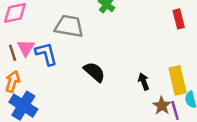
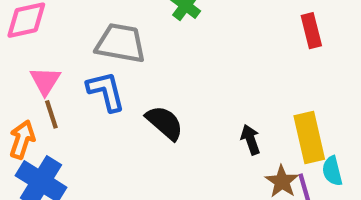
brown line: (13, 53) -> (51, 114), moved
blue L-shape: (46, 54) -> (106, 91), moved

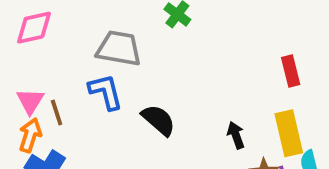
red rectangle: (311, 31) -> (291, 71), moved
pink triangle: (45, 81) -> (30, 101), moved

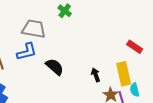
red rectangle: (291, 71) -> (135, 47), moved, turned -42
blue L-shape: (106, 92) -> (27, 52), turned 90

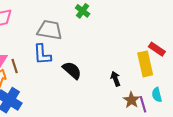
blue L-shape: (27, 52) -> (42, 54), turned 100
yellow rectangle: (124, 74) -> (145, 64), moved

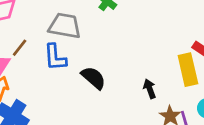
brown line: (15, 66) -> (20, 48), moved, turned 56

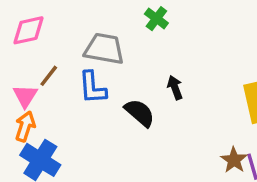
black arrow: (150, 89) -> (175, 88), moved

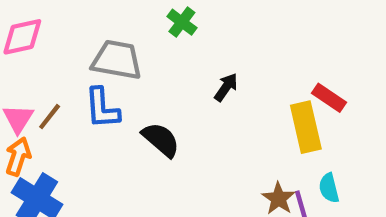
brown line: (49, 76) -> (50, 117), moved
black arrow: (175, 88) -> (226, 87), moved, turned 55

